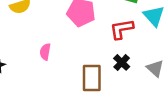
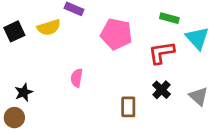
brown rectangle: (92, 78) -> (128, 107), size x0.7

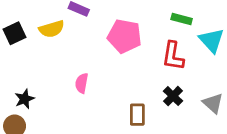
red L-shape: (161, 53) -> (173, 56), turned -72

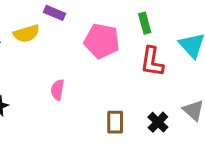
green rectangle: (182, 19) -> (145, 23), moved, turned 60
black cross: (173, 96) -> (158, 122), moved

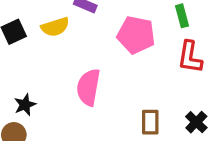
pink semicircle: (57, 90) -> (88, 87), size x1.6

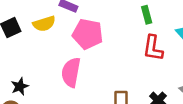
pink pentagon: (136, 35) -> (88, 34), moved

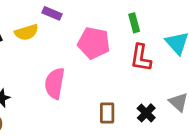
pink pentagon: (88, 34) -> (94, 43), moved

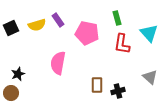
purple rectangle: (52, 13) -> (58, 20), moved, turned 32
black cross: (146, 113) -> (118, 91), moved, turned 32

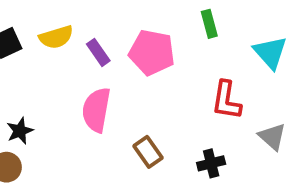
purple rectangle: (58, 20) -> (98, 52), moved
red L-shape: (122, 44) -> (226, 100), moved
brown rectangle: (97, 85) -> (148, 152), moved, turned -35

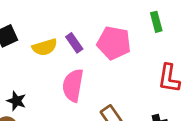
yellow semicircle: (56, 37) -> (45, 47), moved
black star: (20, 131) -> (16, 101), turned -30

